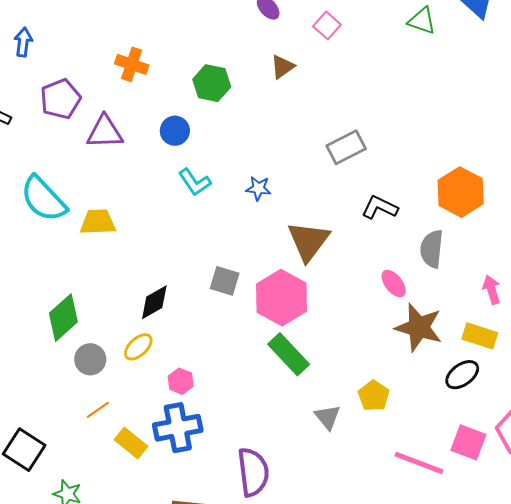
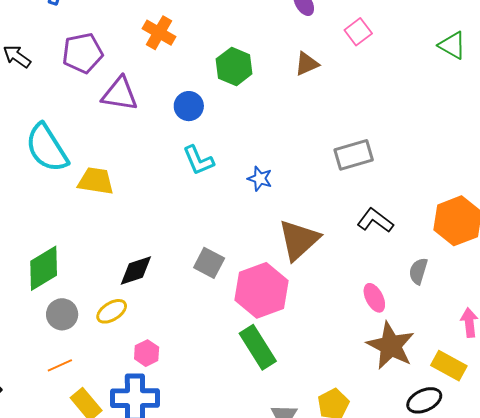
gray semicircle: (432, 249) -> (418, 271), size x0.7

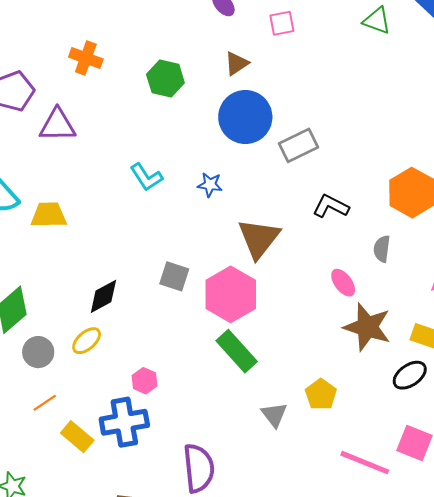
pink square: (358, 32) -> (282, 23), turned 36
blue circle: (189, 106) -> (245, 117), moved, size x1.8
pink hexagon: (147, 353) -> (144, 381), moved

